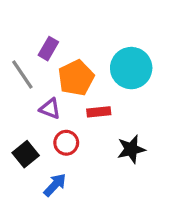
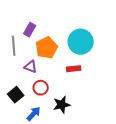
gray line: (22, 75) -> (14, 46), turned 30
red rectangle: (99, 112) -> (74, 69), moved
black star: (131, 149) -> (62, 105), moved

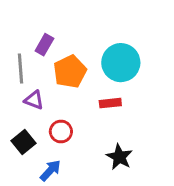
purple triangle: (31, 67) -> (34, 100), moved
black star: (62, 105) -> (119, 157), moved, turned -30

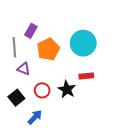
red rectangle: (110, 103) -> (86, 76), moved
black star: (119, 157) -> (67, 89), moved

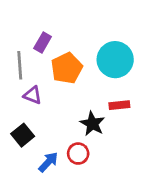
red circle: (42, 90) -> (78, 154), moved

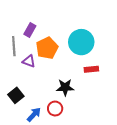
purple triangle: (33, 95) -> (29, 61), moved
red rectangle: (119, 105) -> (91, 69), moved
black star: (92, 124) -> (65, 87), turned -30

